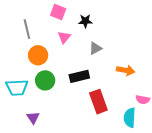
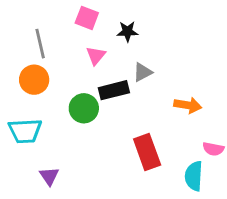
orange circle: (38, 55) -> (34, 80), moved
black rectangle: (79, 76) -> (114, 90), moved
green circle: (45, 80) -> (84, 108), moved

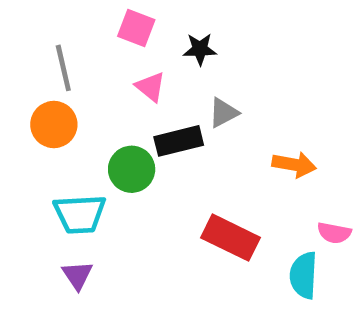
pink triangle: (96, 56) -> (150, 87), turned -30
cyan trapezoid: (25, 131) -> (80, 214), moved
red rectangle: (147, 152) -> (231, 238), turned -44

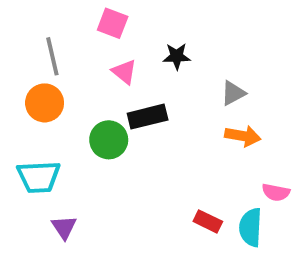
black star: (200, 49) -> (177, 56), moved
gray triangle: (223, 113) -> (233, 93), moved
cyan trapezoid: (80, 214) -> (39, 177), moved
red rectangle: (231, 238) -> (208, 221), moved, size x0.6

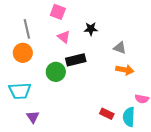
gray triangle: (233, 93) -> (120, 48), turned 48

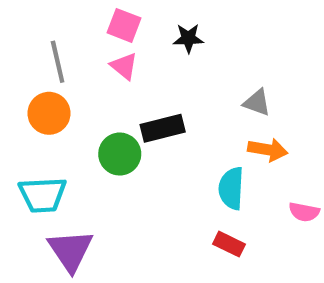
black star: (91, 29) -> (188, 38), moved
pink triangle: (64, 37) -> (124, 66), moved
purple triangle: (33, 117) -> (70, 250), size x1.6
cyan semicircle: (129, 117) -> (231, 188), moved

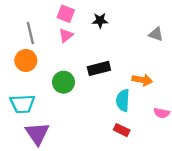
pink triangle: (124, 66) -> (66, 35), turned 42
gray triangle: (257, 103) -> (156, 34), moved
black rectangle: (163, 128) -> (99, 68), moved

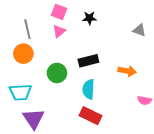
cyan semicircle: (123, 100) -> (88, 89), moved
red rectangle: (122, 130) -> (91, 116), moved, size x1.5

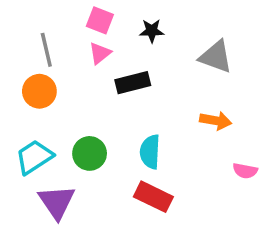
gray triangle: (139, 30) -> (216, 57), moved, size x1.5
black rectangle: (88, 61) -> (133, 83), moved
green circle: (57, 73) -> (90, 153), moved
cyan trapezoid: (20, 92) -> (34, 157), turned 150

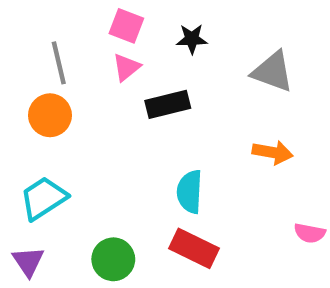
green circle: (90, 153) -> (113, 259), moved
pink semicircle: (245, 171) -> (310, 233), moved
purple triangle: (57, 202) -> (28, 261), moved, size x0.7

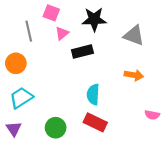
pink square: (126, 26) -> (51, 13), moved
black star: (192, 39) -> (94, 19), size x1.6
orange circle: (50, 115) -> (16, 63), moved

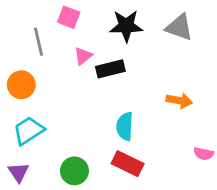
pink triangle: (62, 33) -> (83, 56), moved
gray triangle: (134, 35) -> (179, 27), moved

